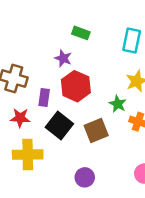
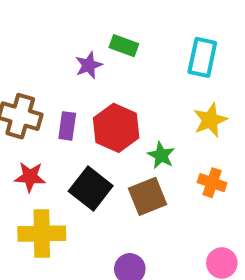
purple star: (63, 58) -> (89, 65), moved, turned 30
purple rectangle: (44, 98) -> (67, 126), moved
green star: (118, 104) -> (161, 155), moved

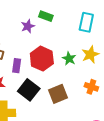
purple rectangle: (67, 126) -> (17, 66), moved
green star: (161, 155) -> (69, 59), moved

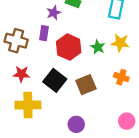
yellow star: (90, 55) -> (120, 43), turned 30
purple rectangle: (17, 66) -> (44, 33), moved

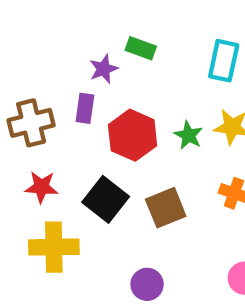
brown cross: (16, 41) -> (31, 123), turned -30

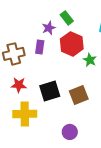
green rectangle: (141, 48) -> (67, 18), turned 32
red hexagon: (133, 135) -> (72, 44), moved
black square: (106, 199) -> (50, 91), turned 35

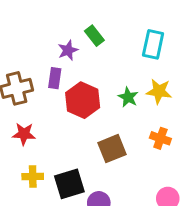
red hexagon: (72, 44) -> (83, 100), moved
black square: (50, 91) -> (69, 184), moved
yellow cross: (25, 114) -> (33, 176), size x0.6

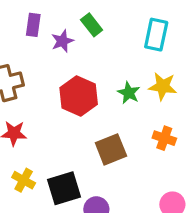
purple rectangle: (55, 78) -> (33, 25), moved
yellow cross: (33, 176) -> (24, 180), turned 30

